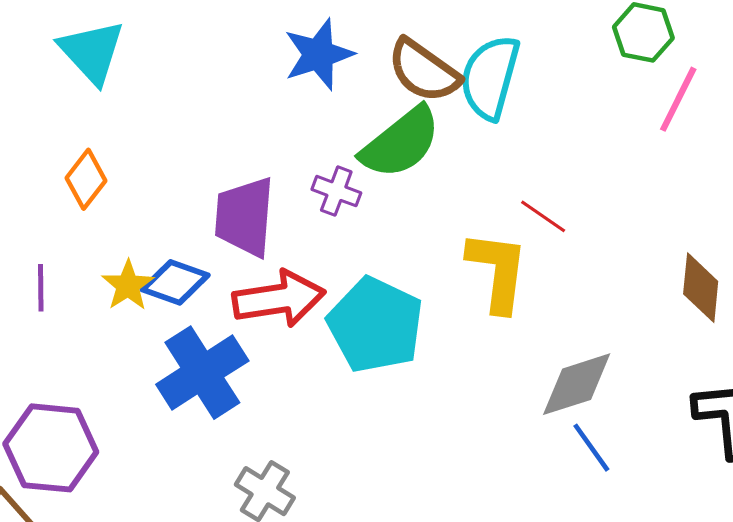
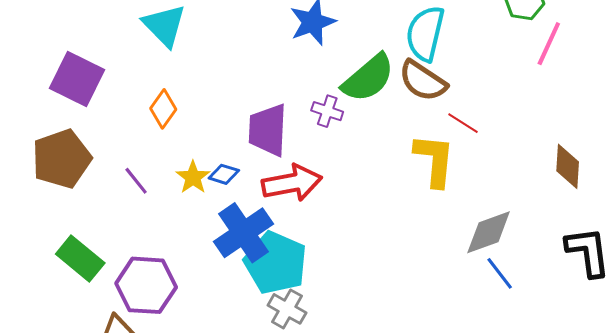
brown semicircle: (424, 71) -> (423, 81), moved
blue diamond: (175, 282) -> (224, 174), size x0.7
purple line: (41, 288) -> (136, 181), turned -36
cyan pentagon: (375, 325) -> (276, 263), moved

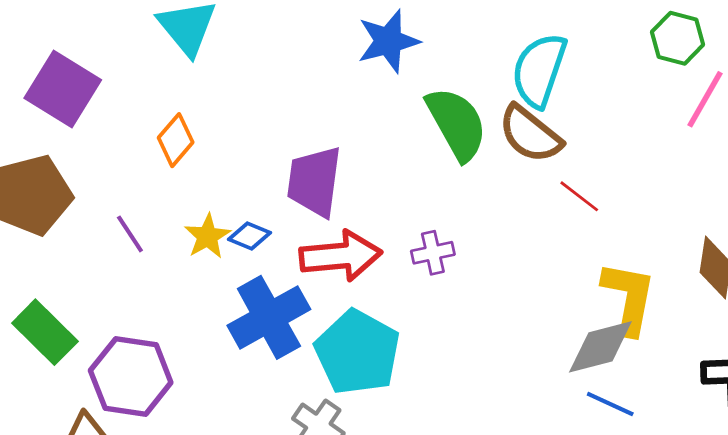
green semicircle: (368, 78) -> (457, 124), turned -84
purple cross: (327, 111) -> (433, 253), moved, turned -36
yellow L-shape: (434, 160) -> (629, 298), moved
cyan pentagon: (276, 263) -> (357, 352), moved
blue line: (500, 273) -> (610, 404), turned -33

